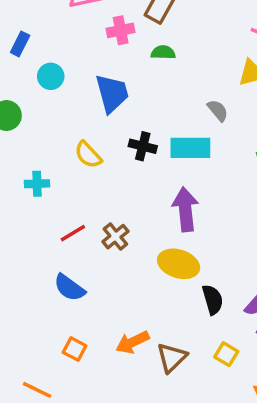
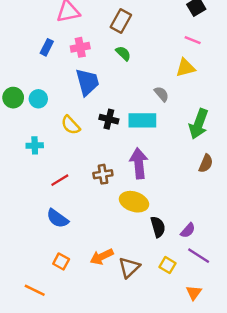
pink cross: (121, 30) -> (80, 47), moved
blue rectangle: (20, 44) -> (47, 47), moved
green semicircle: (163, 52) -> (123, 53), turned 42
cyan circle: (51, 76) -> (38, 99), moved
brown cross: (115, 237) -> (103, 174), moved, turned 30

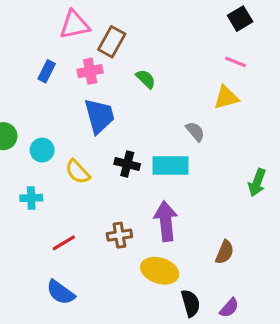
brown rectangle: (121, 21) -> (112, 42), moved
cyan circle: (38, 99) -> (42, 150), moved
green arrow: (199, 124) -> (257, 183), moved, size x0.7
brown semicircle: (206, 163) -> (225, 252), moved

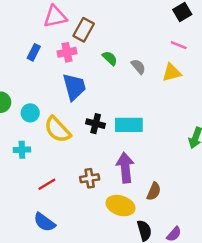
gray semicircle: (195, 131) -> (138, 67), moved
yellow semicircle: (78, 172) -> (58, 130), size x1.4
brown semicircle: (225, 252) -> (154, 191), moved

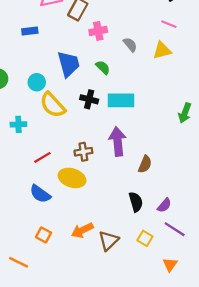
blue rectangle: (34, 52) -> (30, 31), turned 56
pink cross: (67, 52) -> (98, 31), moved
green semicircle: (110, 58) -> (103, 67), moved
cyan circle: (30, 113) -> (37, 82), moved
yellow ellipse: (121, 206) -> (72, 178), moved

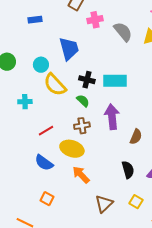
gray semicircle: (130, 45) -> (123, 32), size x1.5
green semicircle: (103, 67) -> (83, 101), moved
orange arrow: (82, 230) -> (81, 175), moved, turned 72

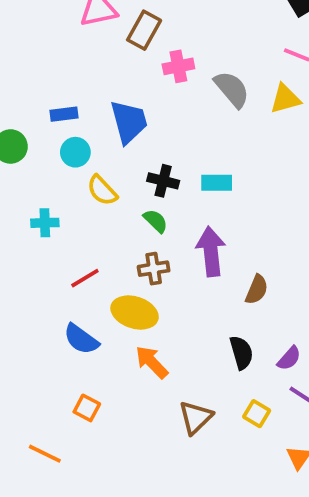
blue rectangle: (35, 20) -> (64, 114), moved
cyan rectangle: (115, 81) -> (217, 183), size x0.7
yellow semicircle: (55, 85) -> (102, 190), size x0.7

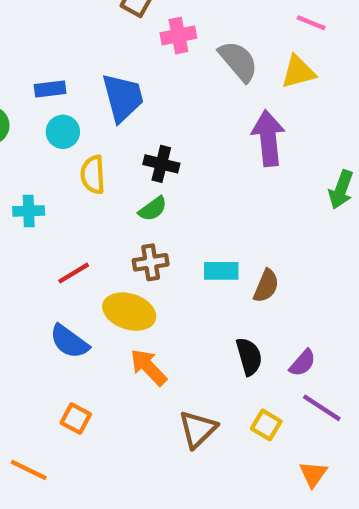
cyan rectangle: (217, 183) -> (221, 271), moved
yellow semicircle: (102, 190) -> (93, 175), turned 40
green semicircle: (156, 221) -> (153, 209), turned 100
purple arrow: (211, 251) -> (268, 138), moved

